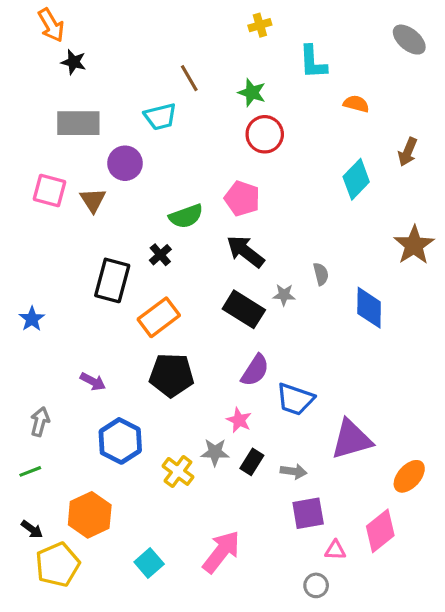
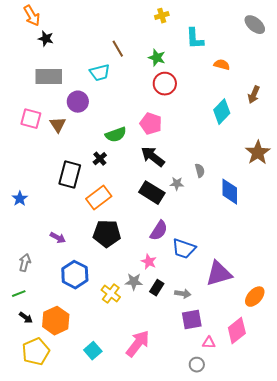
black arrow: (32, 529) -> (26, 318), moved

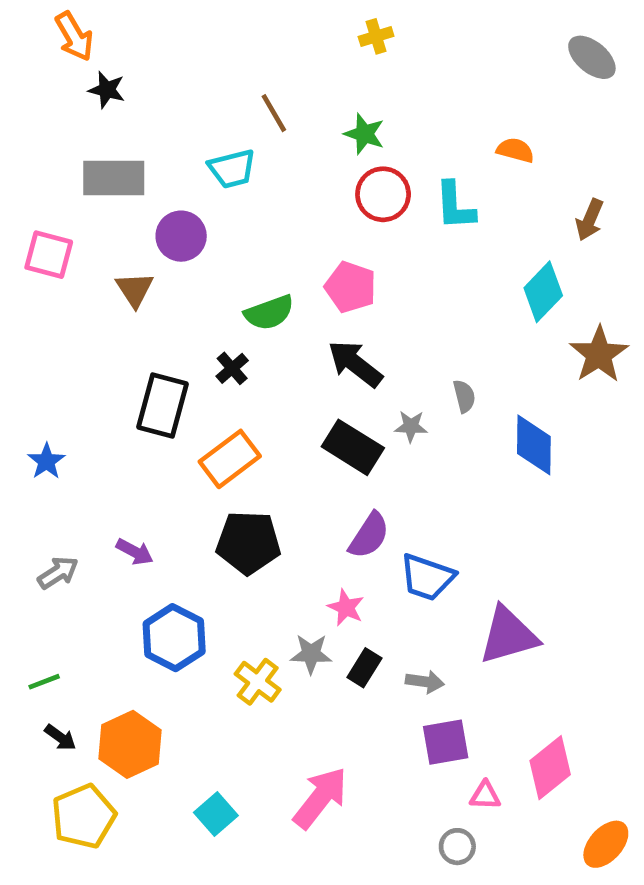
cyan L-shape: (195, 39) -> (455, 206), moved
cyan diamond: (222, 112) -> (543, 292), moved
pink square: (31, 119) -> (49, 255), moved
gray arrow: (25, 263) -> (58, 573), moved, turned 42
orange ellipse: (255, 297) -> (606, 844), moved

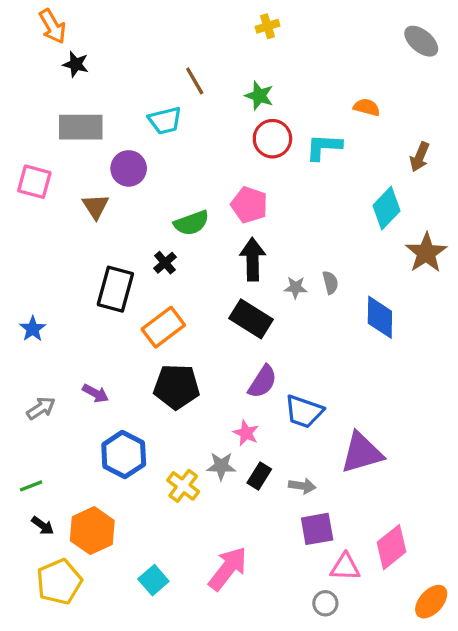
cyan L-shape: (455, 206) -> (324, 147), turned 96
black arrow: (355, 364) -> (253, 259), turned 51
gray star: (411, 426) -> (296, 287), moved
pink triangle: (485, 795) -> (345, 567), size x1.4

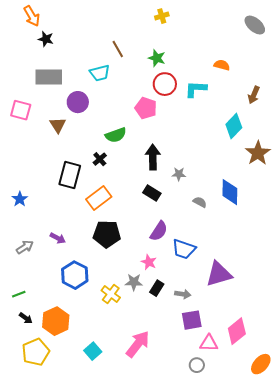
pink pentagon: (249, 205) -> (146, 108), moved
gray semicircle: (330, 283) -> (200, 202), moved, turned -48
black rectangle: (251, 319) -> (152, 193), size x0.7

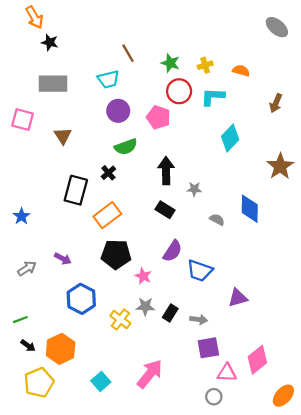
yellow cross: (162, 16) -> (205, 65), moved
purple circle: (78, 102) -> (118, 111), moved
cyan diamond: (234, 126) -> (230, 138), moved
pink star: (149, 262) -> (143, 276), moved
purple triangle: (219, 274) -> (238, 298), size x0.7

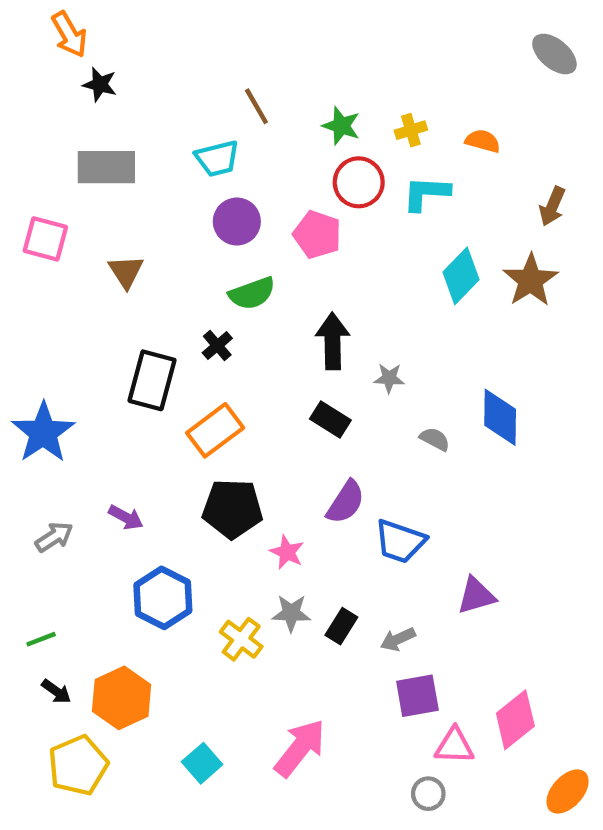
brown star: (280, 166) -> (531, 280), moved
blue star: (21, 216) -> (43, 433), size x1.8
gray arrow: (199, 320) -> (398, 639), turned 147

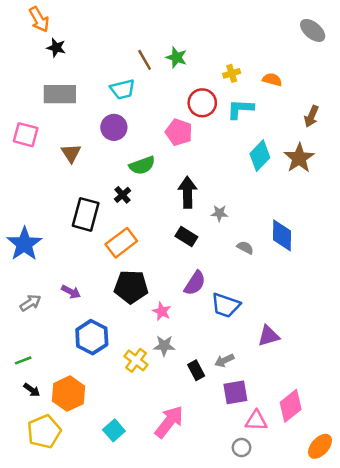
green star: (341, 126) -> (176, 57), moved
purple circle: (237, 222) -> (114, 127), moved
black rectangle: (341, 626) -> (196, 370), moved, turned -60

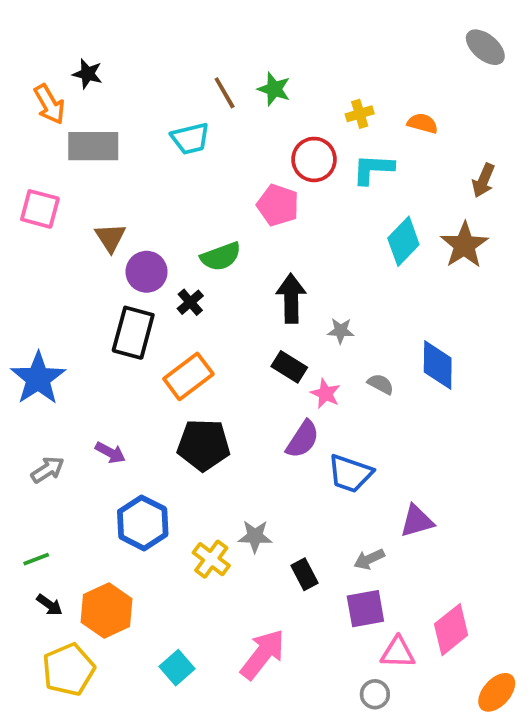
orange arrow: (39, 19) -> (49, 104), moved
purple circle: (114, 127) -> (147, 272), moved
pink star: (162, 311) -> (325, 394), moved
gray arrow: (224, 360) -> (369, 559), moved

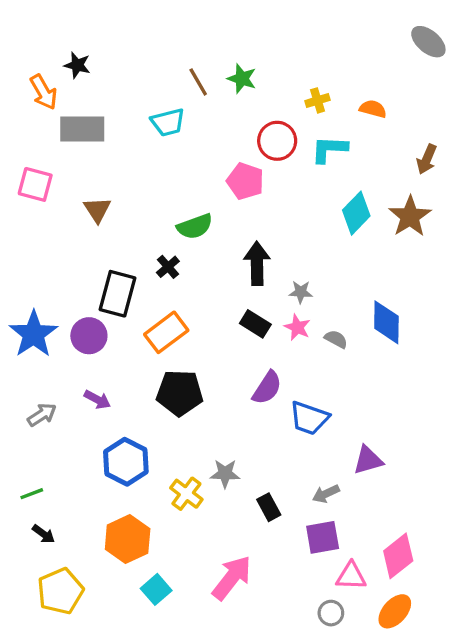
purple circle: (147, 272) -> (89, 336), moved
pink star: (325, 394) -> (297, 327), moved
orange hexagon: (107, 611) -> (128, 539), moved
orange ellipse: (497, 692) -> (395, 611), moved

